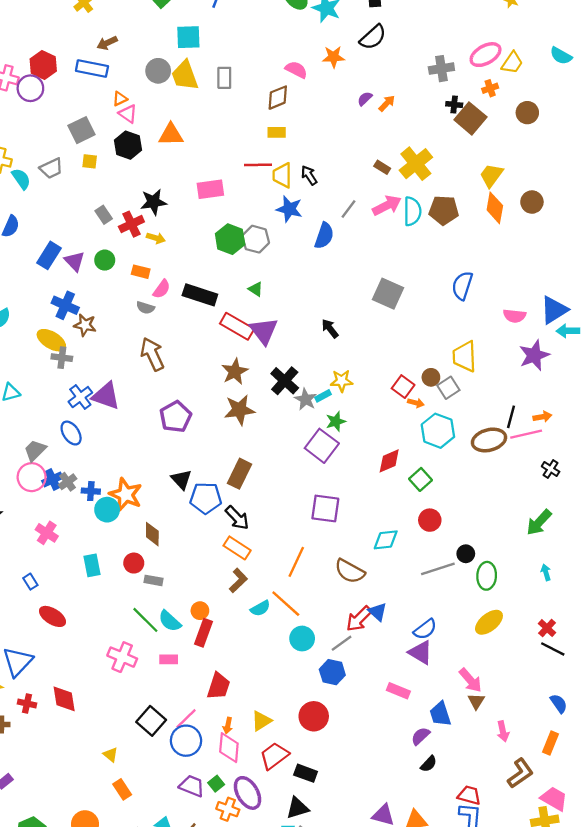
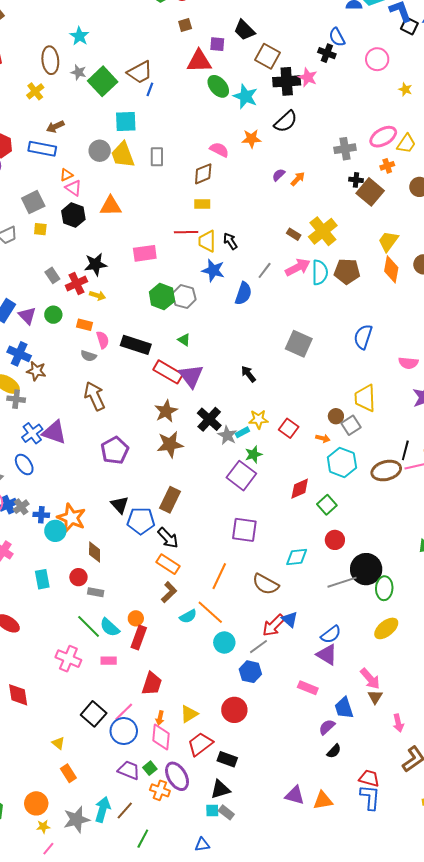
pink semicircle: (162, 289) -> (103, 340), turned -54
red square: (403, 387) -> (289, 428), moved
black circle: (466, 554) -> (366, 569), size x2.0

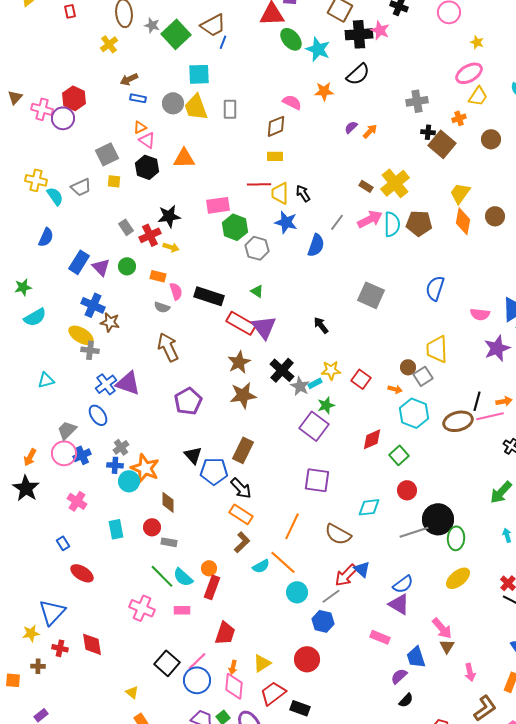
pink ellipse: (383, 137) -> (469, 73), moved
blue rectangle: (42, 149) -> (138, 98), moved, size x0.6
green hexagon: (162, 297) -> (235, 227), moved
gray cross: (21, 507) -> (121, 447), moved

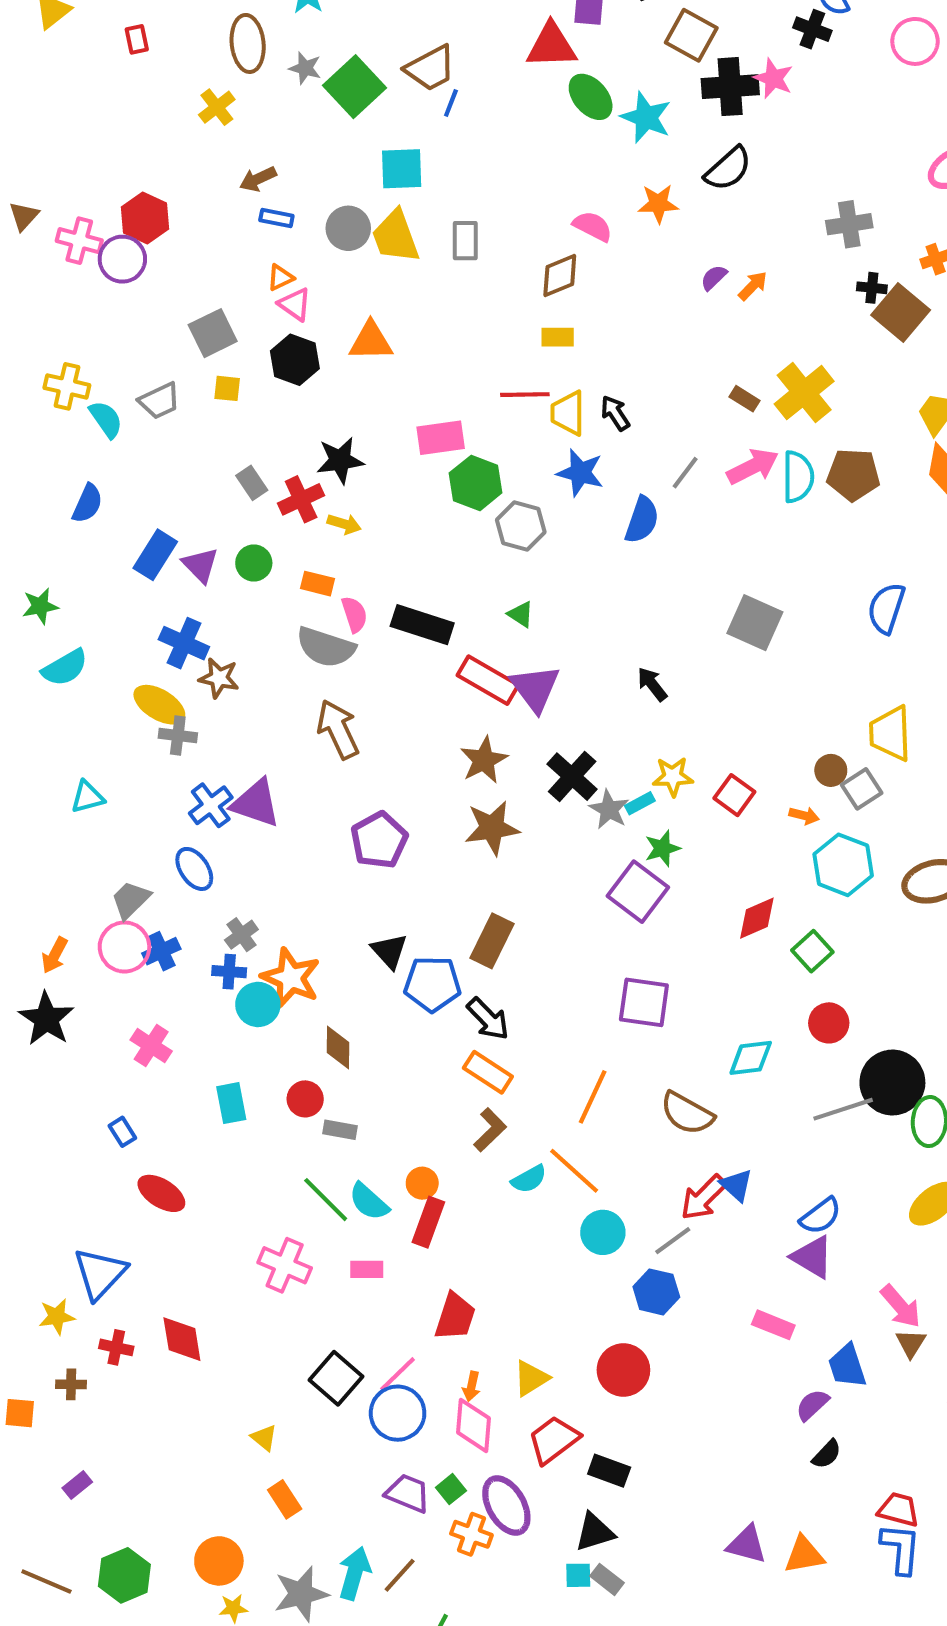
gray semicircle: (162, 307) -> (326, 647), size x1.8

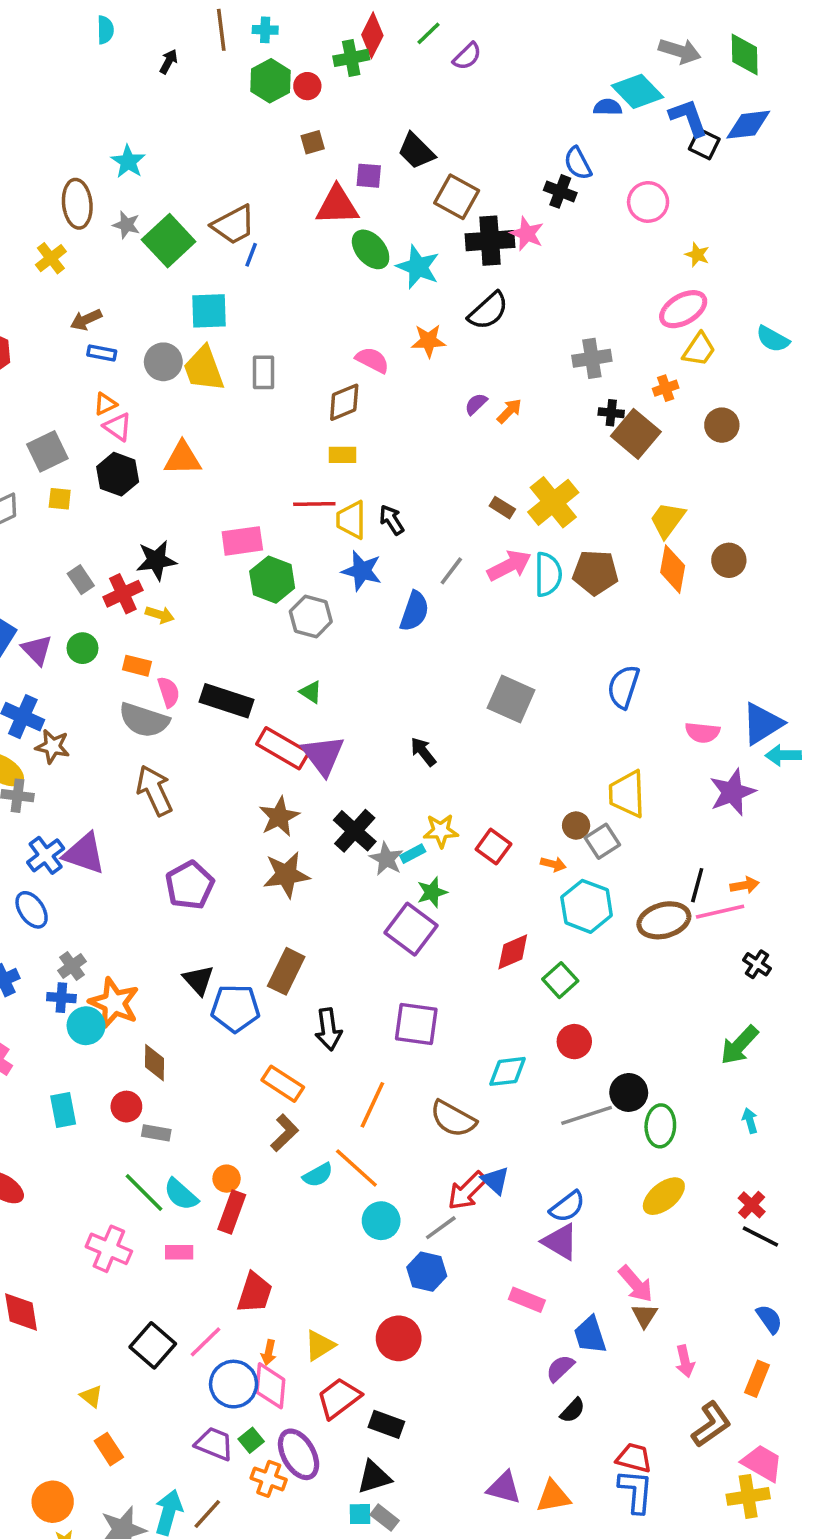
black arrow: (488, 1019) -> (328, 1029), moved, turned 36
black circle: (892, 1083) -> (629, 1092), size x0.7
blue circle: (398, 1413) -> (234, 1384), moved

